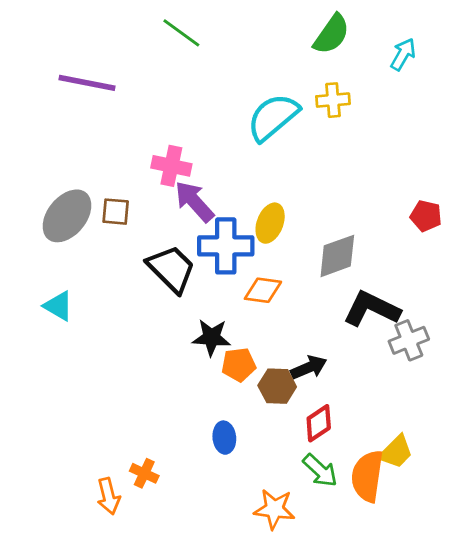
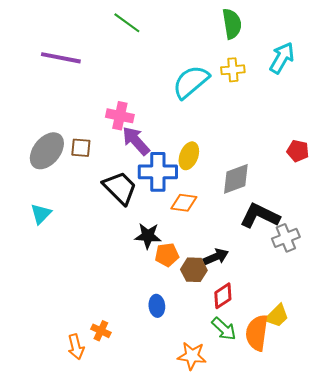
green semicircle: (332, 34) -> (232, 24), turned -44
cyan arrow: (403, 54) -> (282, 58), moved, size x1.4
cyan triangle: (58, 306) -> (41, 214), turned 45

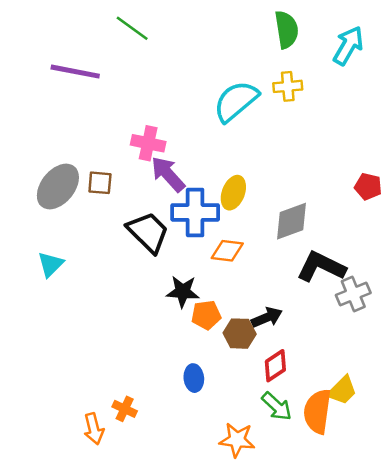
green line: (127, 23) -> (132, 28), moved
cyan arrow: (282, 58) -> (348, 46), moved

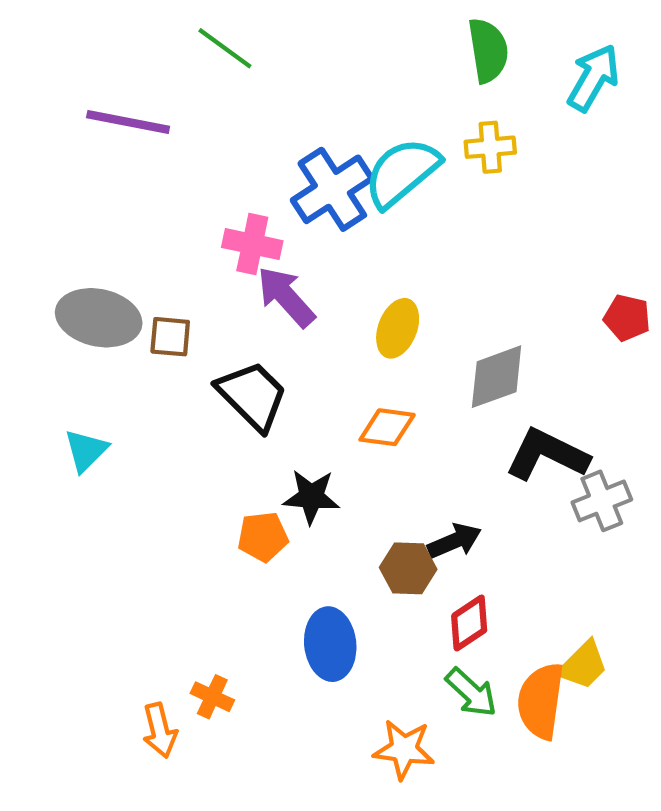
brown square: (100, 183) -> (170, 337), moved
gray ellipse: (58, 186) -> (99, 318), turned 63
blue cross: (195, 212) -> (332, 189), moved, turned -33
orange pentagon: (206, 315) -> (263, 537), moved
blue ellipse: (194, 378) -> (330, 644), size x1.5

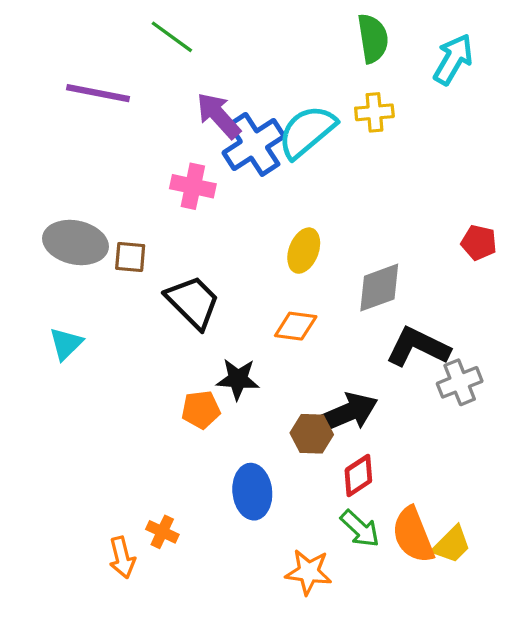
purple arrow: (286, 297) -> (219, 116), moved
black arrow: (454, 541) -> (347, 413), size x1.5
yellow trapezoid: (583, 665) -> (452, 545), moved
orange semicircle: (541, 701) -> (413, 535), turned -30

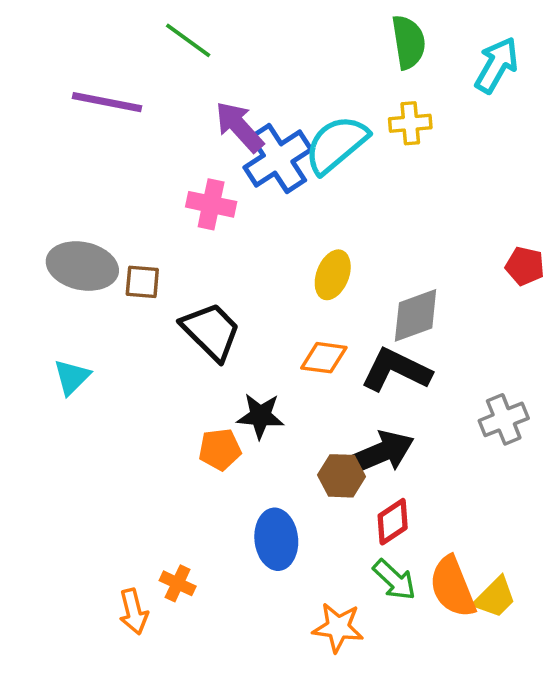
black L-shape: (418, 347) -> (396, 370), moved

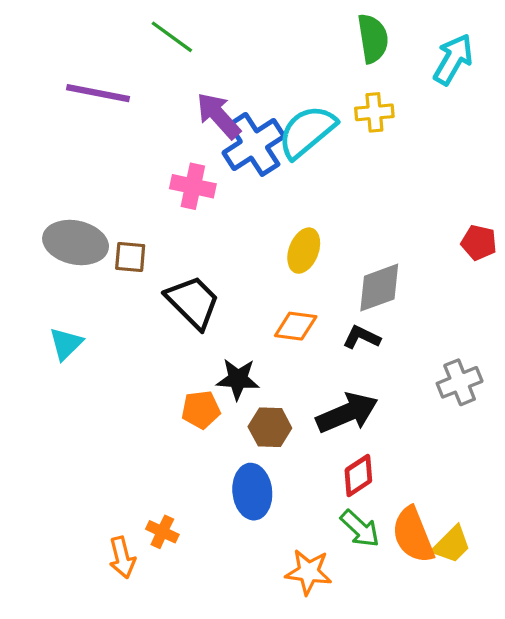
black L-shape: (396, 370) -> (362, 337), size x0.6
brown hexagon: (341, 476) -> (270, 427), moved

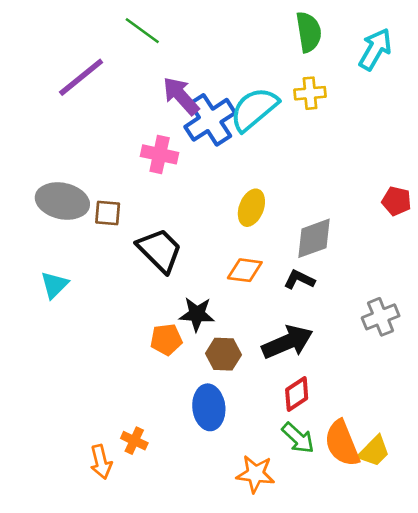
purple line: (98, 93) -> (81, 77), turned -50

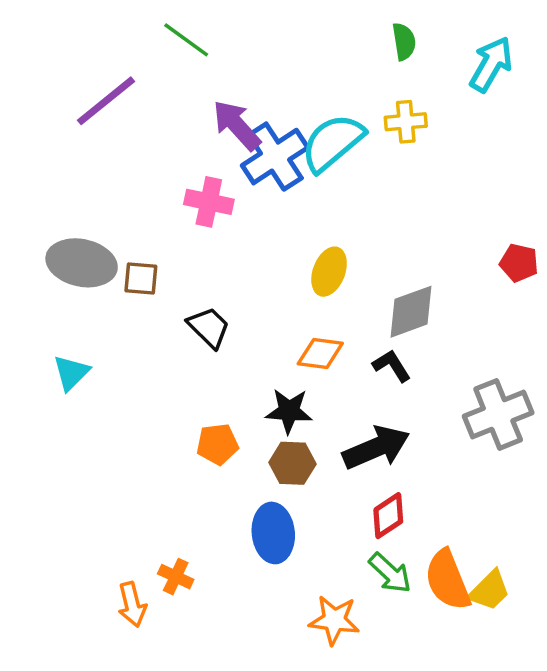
green semicircle: (309, 32) -> (404, 42), size x0.7
black trapezoid: (160, 250) -> (209, 327), size x0.7
black L-shape: (299, 280) -> (392, 366), turned 32
black star: (197, 314) -> (289, 411), moved
gray cross: (381, 317) -> (498, 414), size x1.4

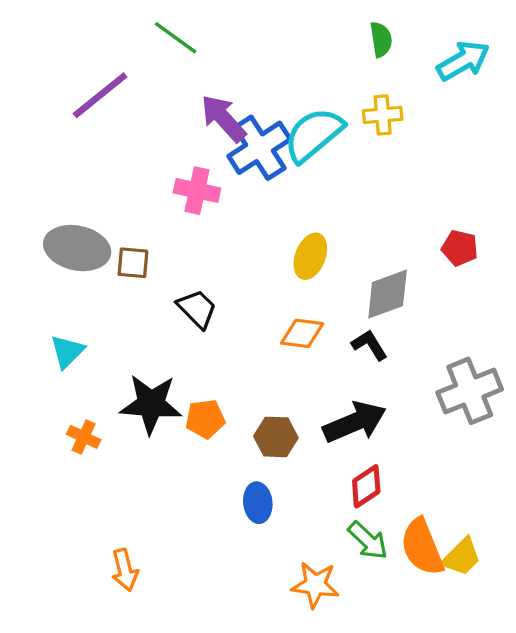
cyan arrow: (491, 64) -> (463, 61), turned 30
red pentagon: (519, 263) -> (460, 248), moved
black star: (289, 411) -> (151, 404), moved, size x1.4
blue ellipse: (273, 533) -> (258, 503), size x0.7
orange cross: (176, 577) -> (84, 437), moved

